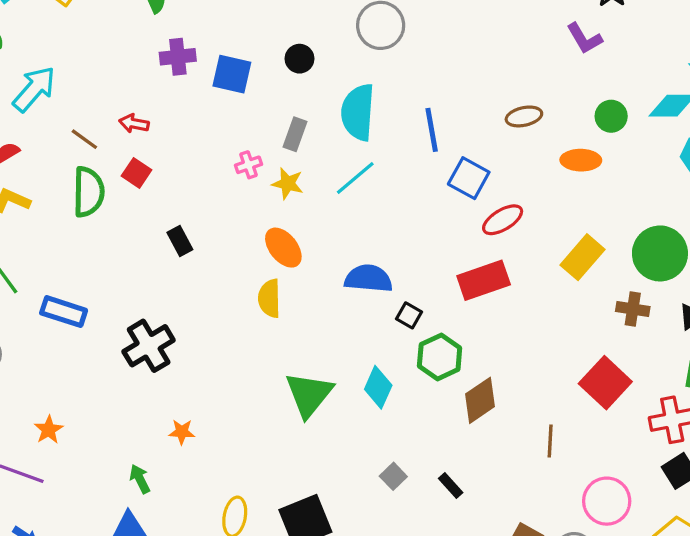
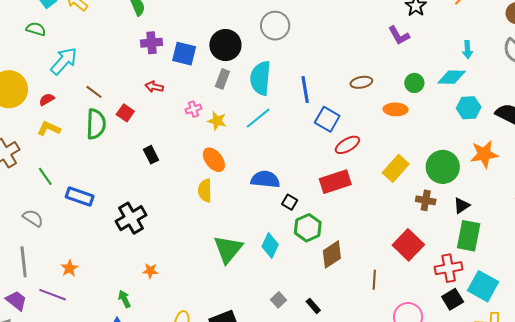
black circle: (300, 59) -> (225, 45), size x1.8
red arrow: (134, 124) -> (154, 87), moved
gray rectangle: (295, 134) -> (222, 79), moved

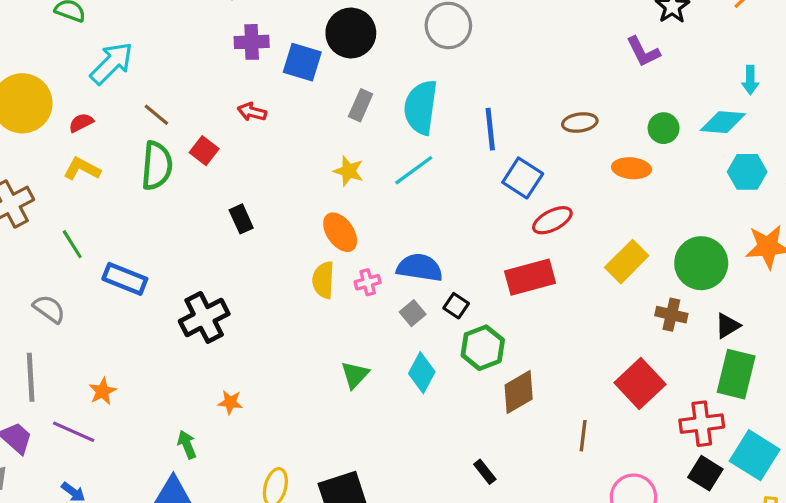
black circle: (225, 45) -> (351, 33), moved
pink cross: (193, 109) -> (368, 282), moved
green triangle: (228, 249) -> (355, 375), size x0.6
black square: (453, 299) -> (705, 473), turned -30
gray square: (279, 300) -> (413, 313), moved

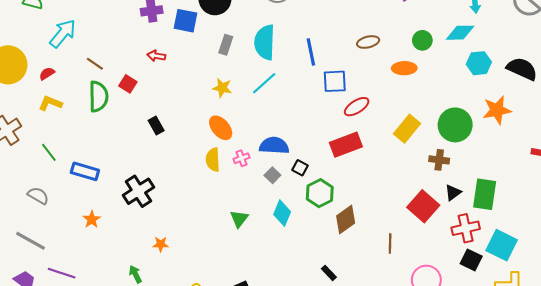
blue square: (523, 178) -> (335, 81), turned -30
black triangle: (728, 326) -> (453, 193), moved
gray line: (31, 377) -> (31, 241), turned -52
orange star: (103, 391) -> (92, 219), moved

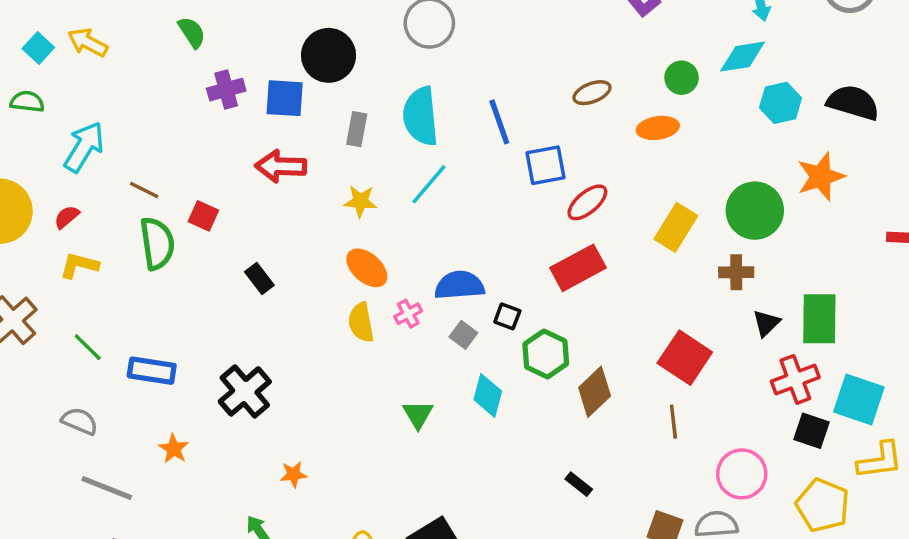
red arrow: (156, 56) -> (281, 166), moved, size x1.6
red square: (423, 206) -> (685, 358), moved
gray line: (31, 241) -> (107, 488), moved

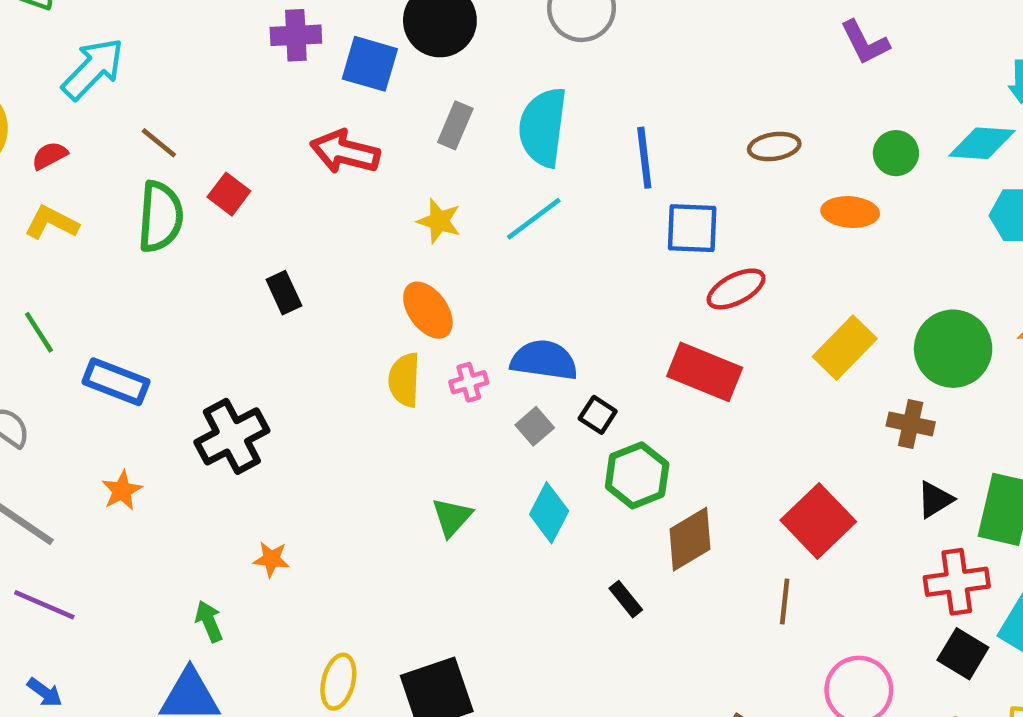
red rectangle: (578, 268) -> (705, 372), turned 38
black rectangle: (579, 484) -> (626, 599), moved

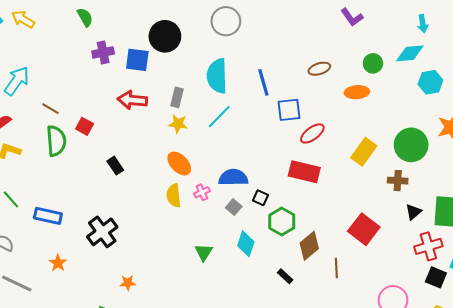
gray rectangle: (455, 125) -> (177, 97), moved
brown line: (785, 601) -> (336, 268), moved

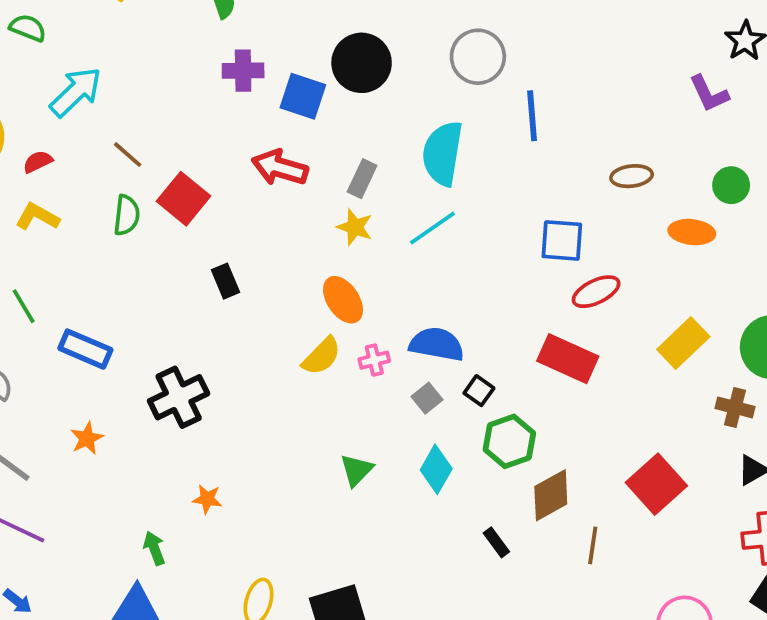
blue line: (263, 82) -> (532, 116), moved
red square: (85, 126) -> (183, 199), size x1.5
green semicircle: (56, 141) -> (127, 215), size x0.7
yellow semicircle: (174, 196) -> (322, 356), turned -140

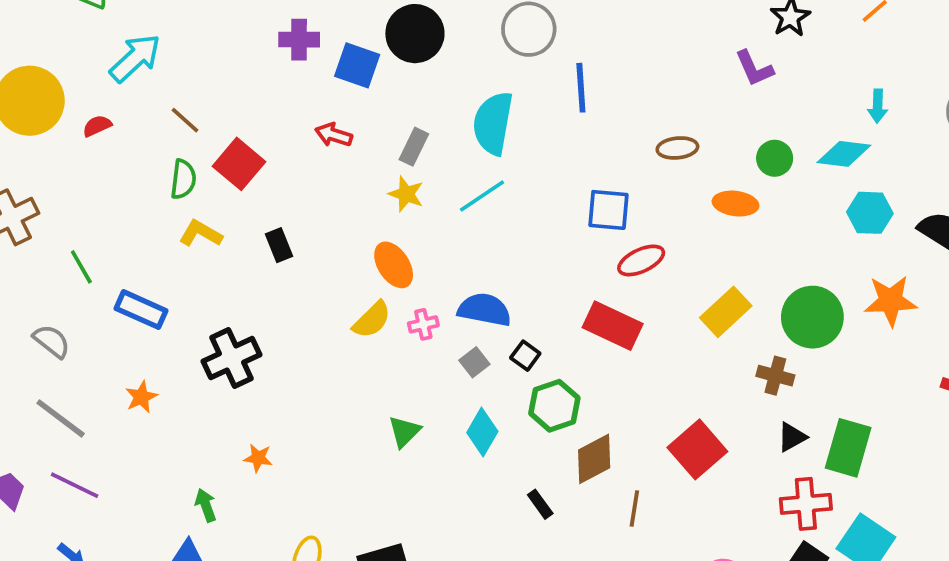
red arrow: (280, 168) -> (334, 135), size x0.7
yellow L-shape: (37, 217) -> (201, 233), moved

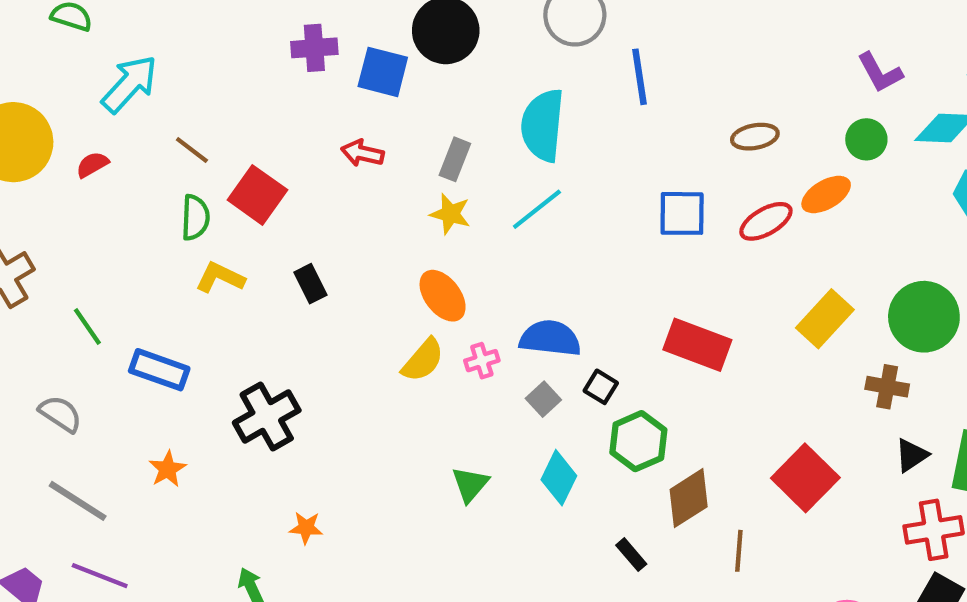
purple L-shape: (754, 68) -> (880, 73), moved
orange ellipse: (736, 204) -> (826, 194), turned -33
red ellipse: (641, 260) -> (766, 221), moved

